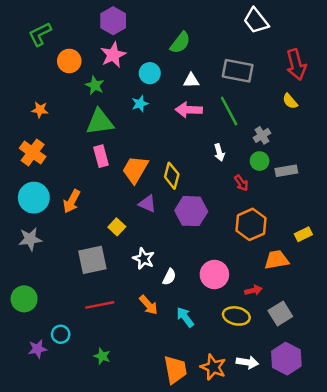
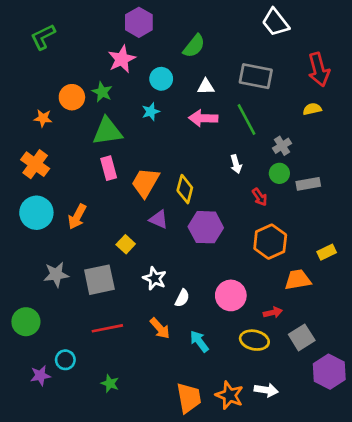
purple hexagon: (113, 21) -> (139, 22), moved
orange circle: (69, 61) -> (72, 97), moved
yellow semicircle: (290, 101) -> (312, 109), turned 119
gray star: (30, 239) -> (56, 274), moved
purple hexagon: (286, 359) -> (329, 372), moved

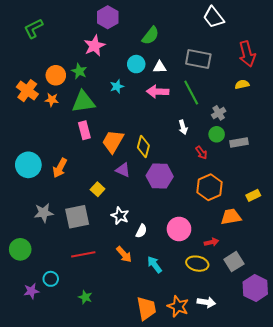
cyan circle: (161, 79) -> (136, 64), moved
orange star: (43, 118) -> (52, 100), moved
orange cross: (35, 164) -> (27, 91), moved

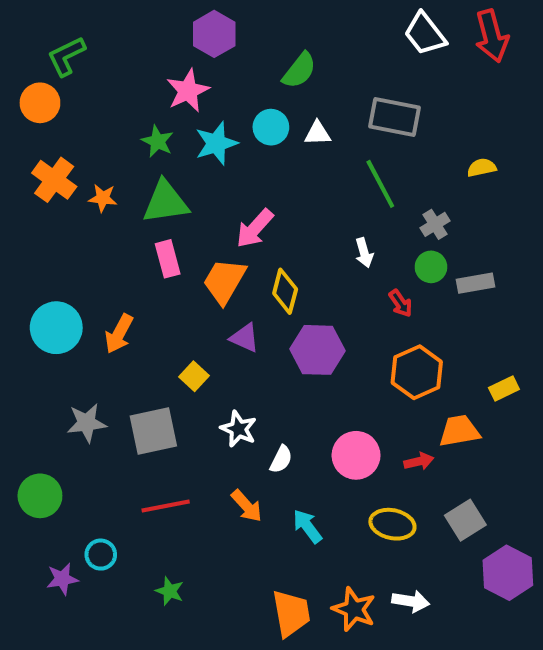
red arrow: (247, 54) -> (492, 36), moved
orange circle: (56, 75) -> (40, 103), moved
cyan star: (117, 86) -> (216, 143), moved, size x1.5
pink arrow: (158, 92) -> (255, 228), moved, turned -50
red arrow: (212, 242) -> (419, 461), moved

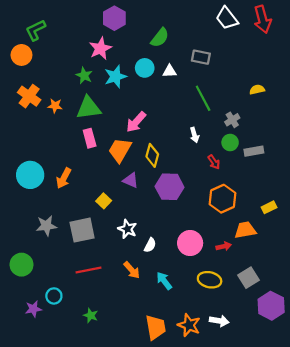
gray rectangle: (395, 117) -> (201, 57), moved, size x0.7

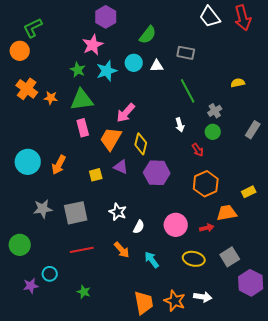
gray rectangle: (254, 151) -> (253, 130), moved, turned -48
yellow square: (104, 201) -> (96, 175), moved, turned 32

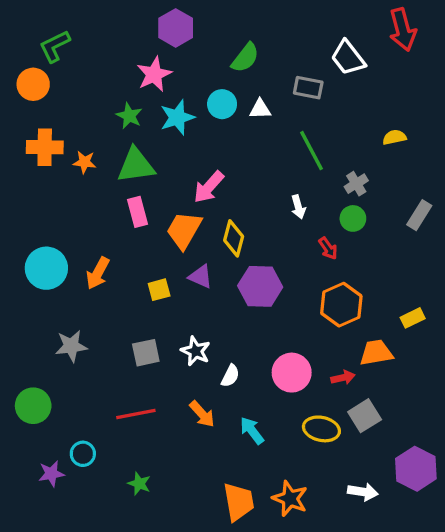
white trapezoid: (210, 17) -> (348, 58), moved
orange cross: (27, 89) -> (45, 147), turned -35
gray square: (76, 213) -> (146, 353), moved, size x0.7
gray square: (230, 257) -> (365, 416), moved
white arrow: (203, 297) -> (363, 492), moved

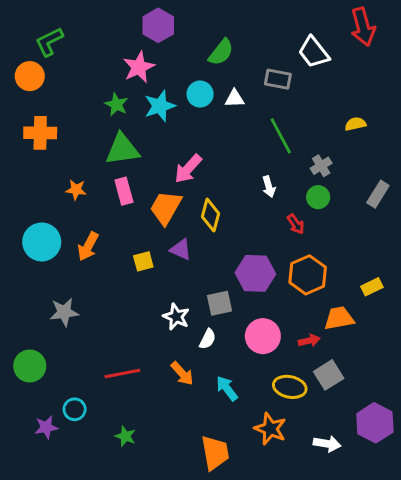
orange star: (85, 162) -> (76, 190), moved
purple hexagon: (260, 286) -> (255, 273), moved
gray square: (146, 353) -> (220, 303), moved
orange star: (290, 499) -> (270, 429), moved

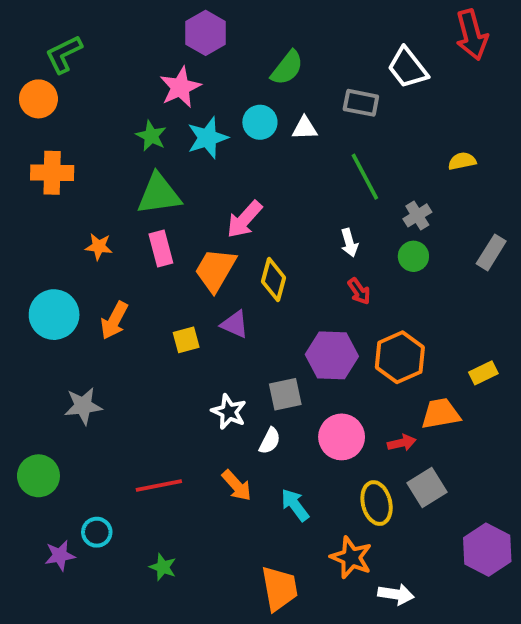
red arrow: (296, 224) -> (359, 291), moved
yellow ellipse: (290, 387) -> (377, 503), turned 64
white arrow: (327, 444) -> (396, 594), moved

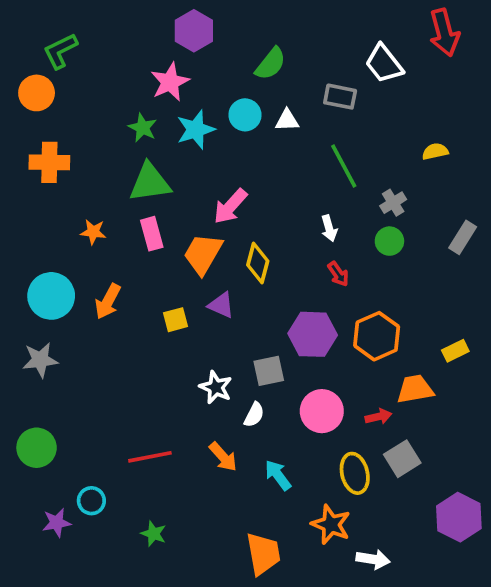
gray star: (83, 406) -> (40, 360), moved

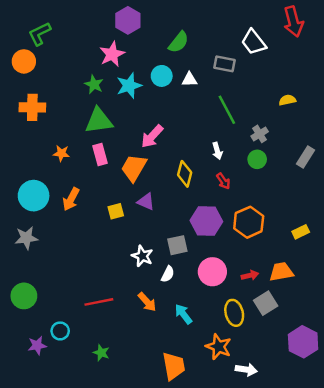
yellow diamond: (258, 263) -> (185, 174), moved
orange trapezoid: (415, 389) -> (281, 272), moved

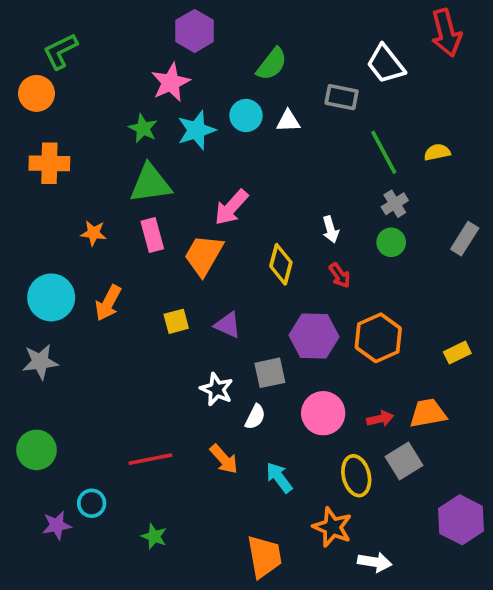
green line: (227, 110) -> (384, 152), moved
purple triangle: (146, 202) -> (228, 325), moved

